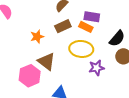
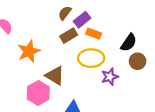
purple rectangle: (92, 17) -> (82, 20), moved, turned -42
orange star: (37, 37) -> (29, 51), moved, size x1.5

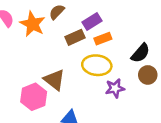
brown semicircle: (65, 13) -> (57, 12), moved
orange rectangle: (94, 34) -> (103, 39), turned -48
orange star: (29, 51) -> (32, 24), moved, turned -30

